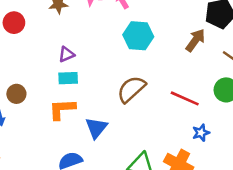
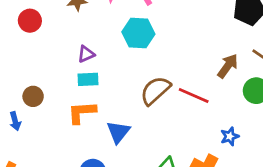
cyan hexagon: (138, 36) -> (138, 33), moved
brown arrow: (195, 40) -> (228, 66), moved
red line: (185, 98) -> (194, 96), moved

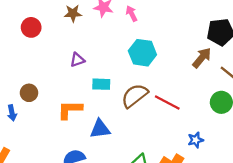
cyan hexagon: (138, 33) -> (142, 53), moved
brown arrow: (228, 66) -> (202, 58), moved
cyan rectangle: (88, 79) -> (101, 84), moved
blue triangle: (118, 132) -> (100, 129), turned 40

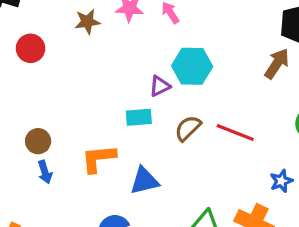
purple triangle: (77, 60) -> (160, 86), moved
brown semicircle: (135, 96) -> (188, 128), size x0.7
blue arrow: (12, 113) -> (45, 172), moved

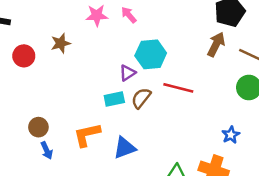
brown star: (87, 22) -> (61, 43), moved
brown semicircle: (188, 128) -> (141, 98), moved
red line: (235, 133) -> (178, 88), moved

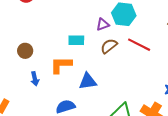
cyan rectangle: (114, 99) -> (76, 40), moved
blue arrow: (47, 150) -> (35, 79), moved

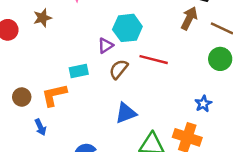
orange L-shape: (61, 65) -> (54, 95), moved
blue triangle: (88, 81) -> (126, 113), moved

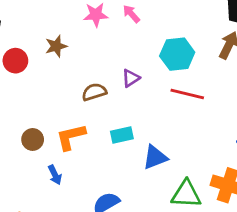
cyan hexagon: (127, 28) -> (177, 54), moved
brown semicircle: (119, 69) -> (94, 92), moved, turned 35
cyan rectangle: (79, 71) -> (122, 135), moved

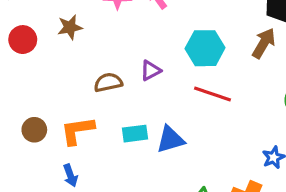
blue triangle: (155, 157) -> (170, 139), moved
blue arrow: (55, 175) -> (70, 176), moved

